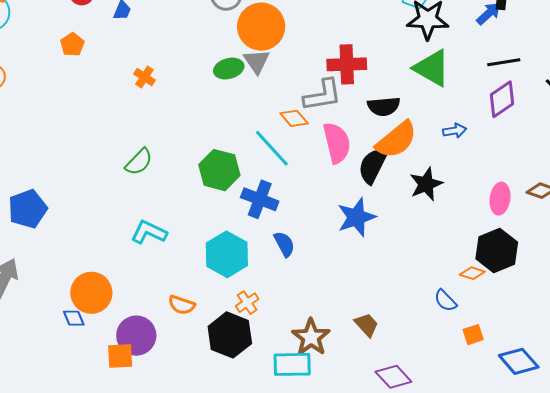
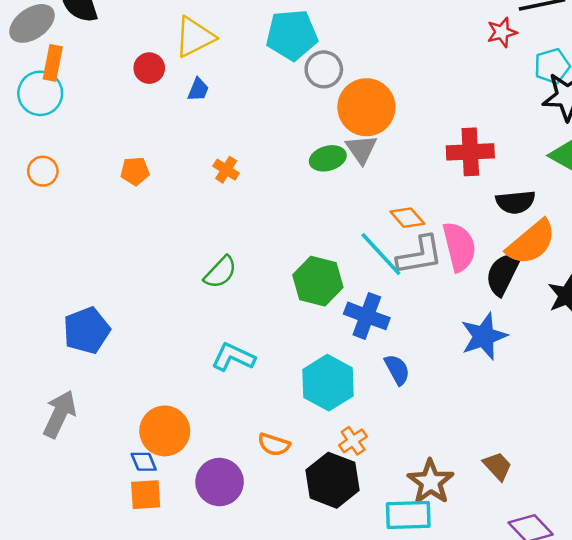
orange pentagon: (72, 45) -> (135, 171), moved, turned 30
gray L-shape: (323, 95) -> (420, 255), moved
orange square: (120, 356) -> (146, 495), moved

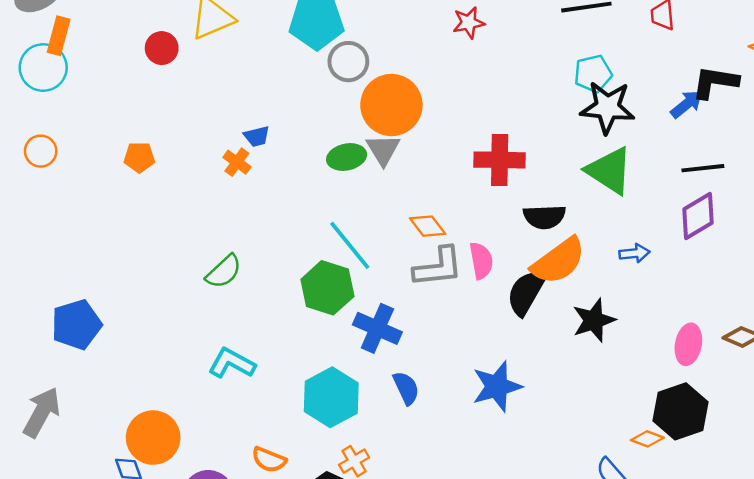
red star: (502, 32) -> (469, 23), moved
blue trapezoid: (198, 90) -> (257, 136), moved, turned 50
pink semicircle: (459, 247) -> (481, 261), size x0.7
cyan line: (381, 254) -> (350, 245), moved
blue star: (484, 336) -> (497, 386), moved

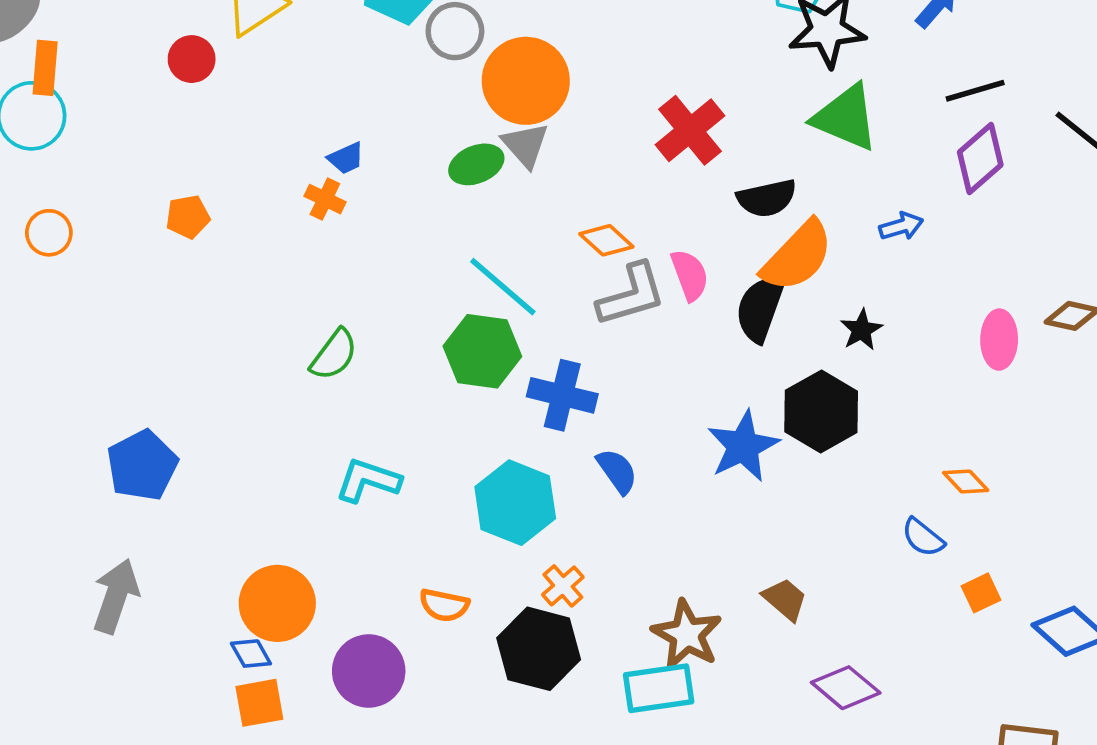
red cross: (500, 160) -> (690, 130), turned -30
black star: (594, 320) -> (861, 330), size x0.7
black hexagon: (681, 411) -> (821, 411), moved
orange diamond: (647, 439) -> (966, 481), turned 36

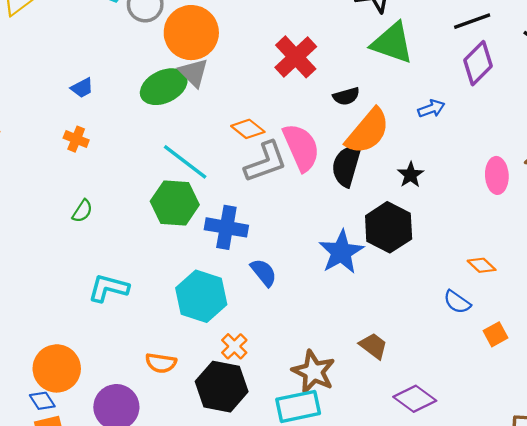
green ellipse: (476, 164) -> (164, 87), size x1.4
black semicircle: (767, 198) -> (346, 96), size x0.7
orange cross: (325, 199) -> (76, 139), moved
pink semicircle: (690, 275) -> (301, 147), size x1.5
green semicircle: (334, 355) -> (82, 211), size x0.7

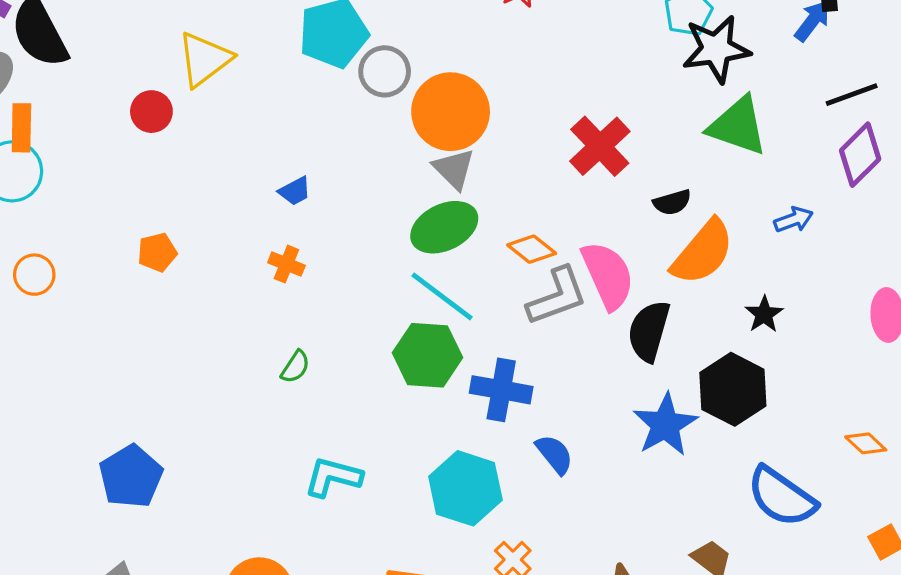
green ellipse: (164, 87) -> (444, 227), moved
black semicircle: (346, 165) -> (649, 331), moved
blue semicircle: (457, 302) -> (782, 497), moved, size x1.8

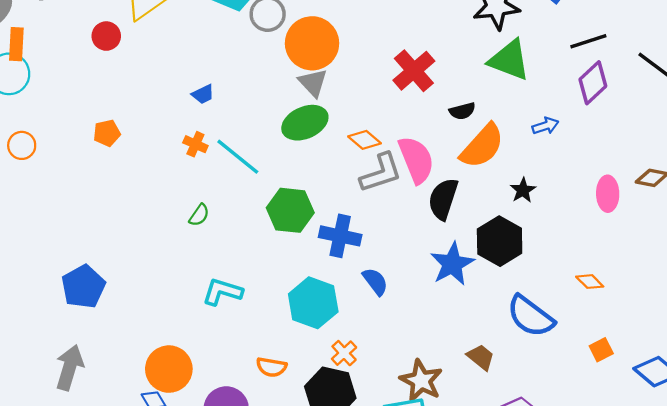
cyan line: (442, 296) -> (238, 157), moved

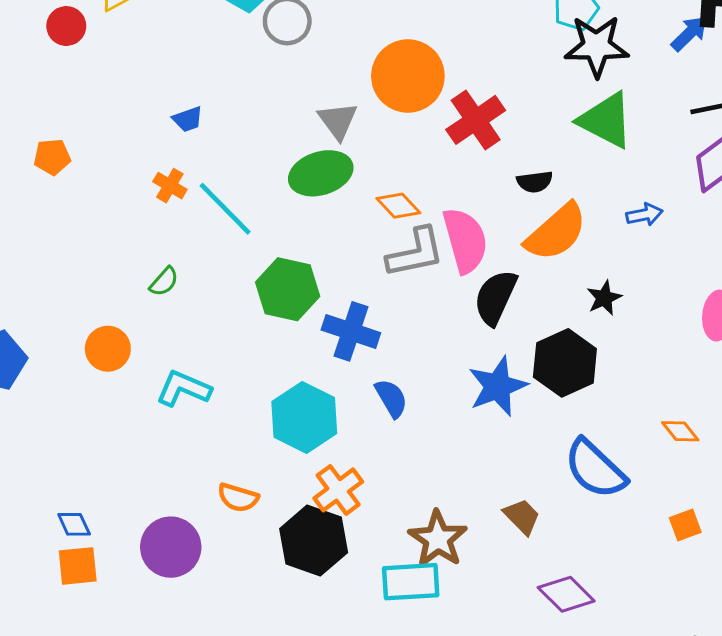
orange circle: (312, 43) -> (408, 76), moved
orange cross: (344, 353) -> (338, 490), size x1.4
orange circle: (169, 369) -> (108, 349), moved, size x0.7

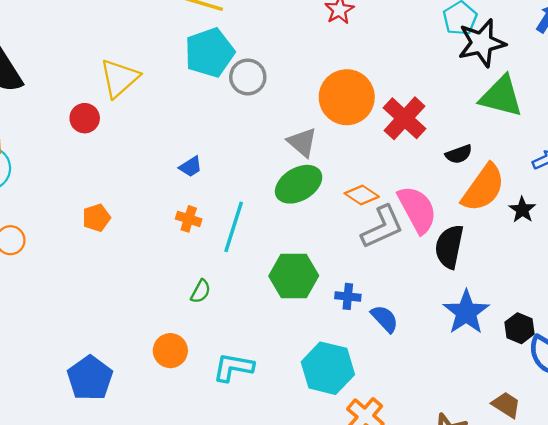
cyan line: (225, 209) -> (234, 227), turned 75
black star: (604, 298) -> (522, 210), moved
blue cross: (351, 331) -> (348, 296), size x0.6
black hexagon: (565, 363) -> (519, 328), moved, size x0.6
blue semicircle: (391, 398) -> (385, 319), moved

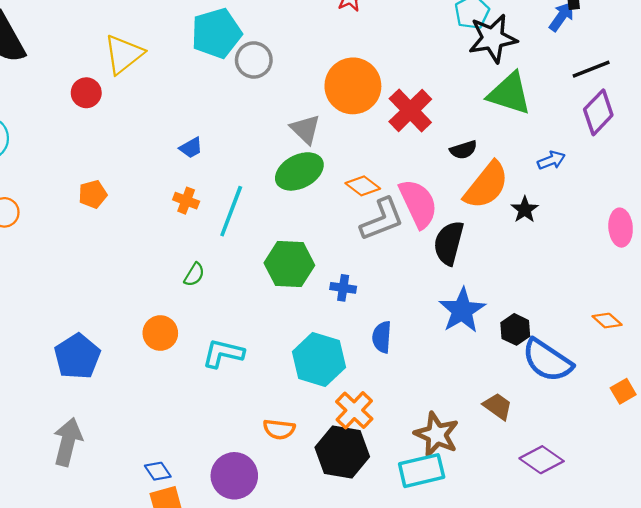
blue semicircle: (385, 319) -> (382, 337), moved, turned -136

